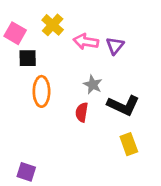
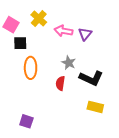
yellow rectangle: (129, 144) -> (95, 107), turned -56
purple square: (26, 172) -> (26, 121), moved

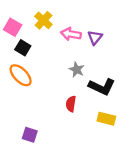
black square: (20, 43) -> (23, 48), turned 32
orange ellipse: (31, 68) -> (21, 75), moved, turned -45
red semicircle: (60, 83) -> (71, 104), moved

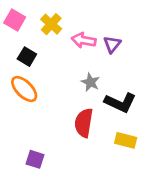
pink square: (13, 27) -> (15, 20), moved
red semicircle: (71, 104) -> (84, 123), size x1.5

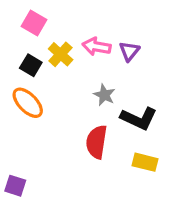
pink square: (15, 20) -> (34, 23), moved
yellow cross: (51, 24) -> (61, 54), moved
purple square: (35, 159) -> (15, 186), moved

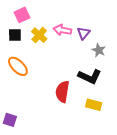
pink square: (34, 23) -> (22, 15), turned 35
black square: (31, 65) -> (15, 35), moved, turned -32
gray star: (104, 95) -> (99, 50), moved

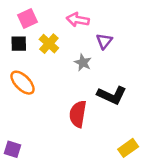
pink arrow: (62, 30) -> (78, 20), moved
gray star: (99, 50) -> (83, 62), moved
yellow rectangle: (94, 105) -> (128, 148), moved, turned -49

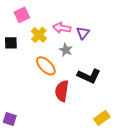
pink arrow: (78, 20) -> (62, 28), moved
black square: (19, 44) -> (11, 43), moved
orange ellipse: (23, 83) -> (46, 66), moved

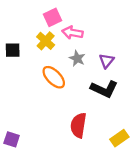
pink square: (22, 15) -> (53, 17), moved
purple triangle: (83, 33) -> (107, 61), moved
red semicircle: (62, 91) -> (78, 125), moved

